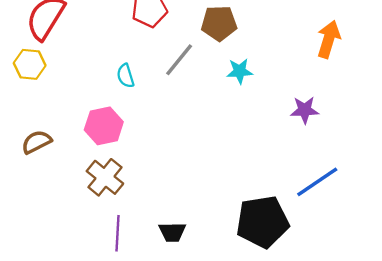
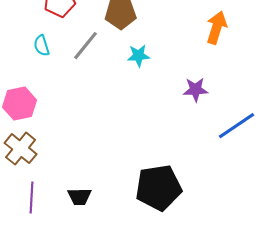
cyan semicircle: (126, 76) -> (42, 46), moved
blue line: (317, 182) -> (237, 126), moved

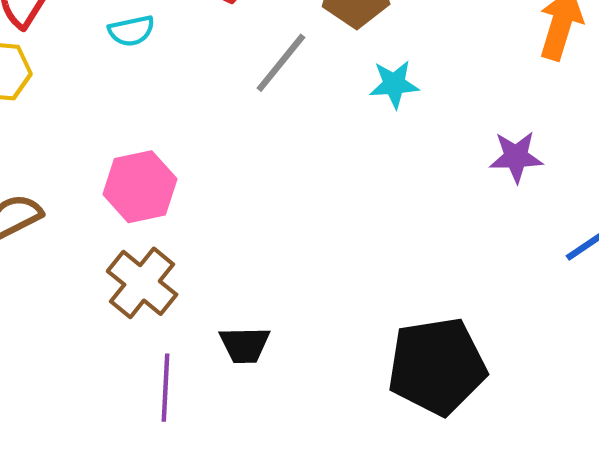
cyan semicircle: (42, 46) -> (131, 31), moved, turned -85
black trapezoid: (80, 197) -> (245, 345), moved

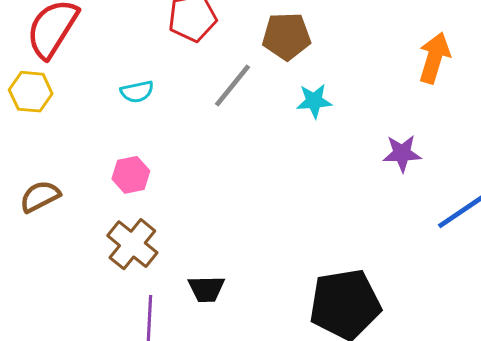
cyan semicircle: (131, 31) -> (137, 92), moved
pink hexagon: (140, 187) -> (131, 175), size x0.7

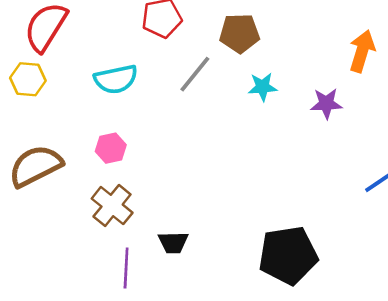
cyan semicircle: (137, 92) -> (116, 79), size x1.6
purple star: (402, 153) -> (326, 103), moved
brown semicircle: (40, 196) -> (36, 166), size x1.6

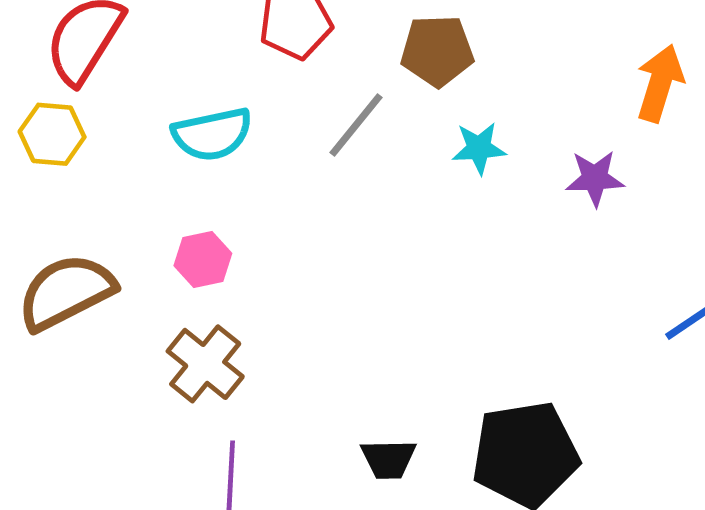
black trapezoid: (173, 243) -> (388, 459), moved

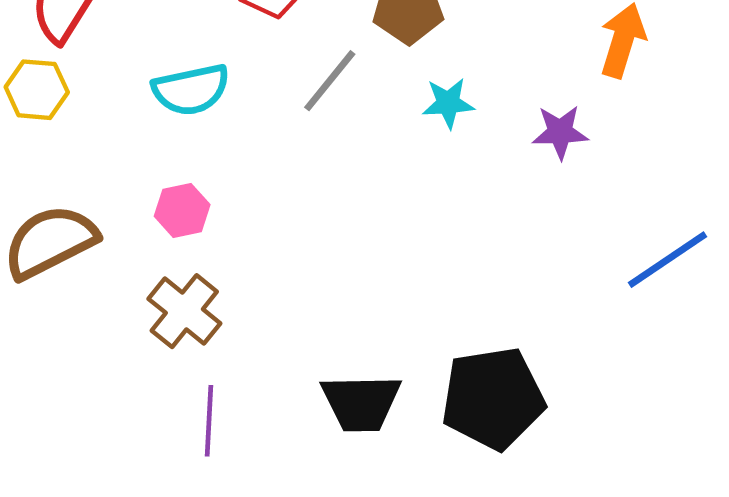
black trapezoid: (388, 459) -> (361, 403), size x1.5

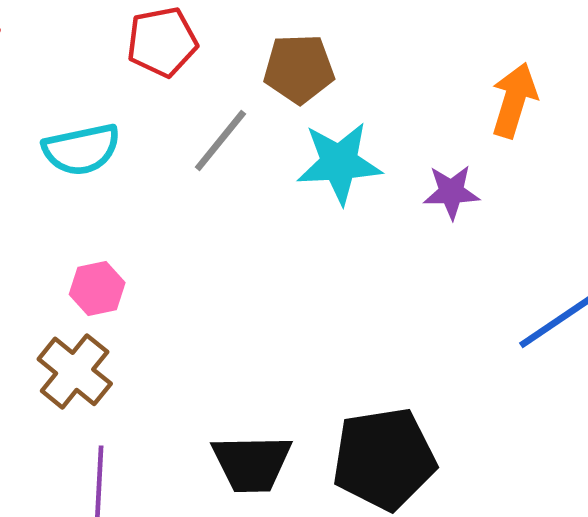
cyan star: (448, 103) -> (339, 163), size x1.6
pink hexagon: (182, 210) -> (97, 288), moved

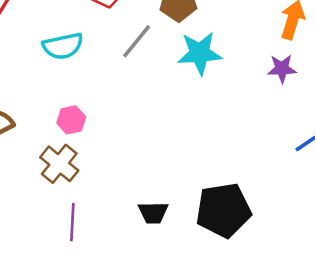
purple star: (451, 192) -> (282, 69), moved
black trapezoid: (252, 463) -> (153, 213), size x0.7

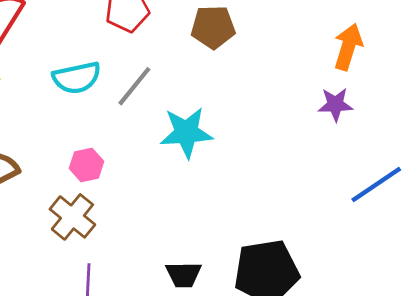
gray line: (137, 41) -> (134, 86), moved
cyan star: (200, 53) -> (186, 133), moved

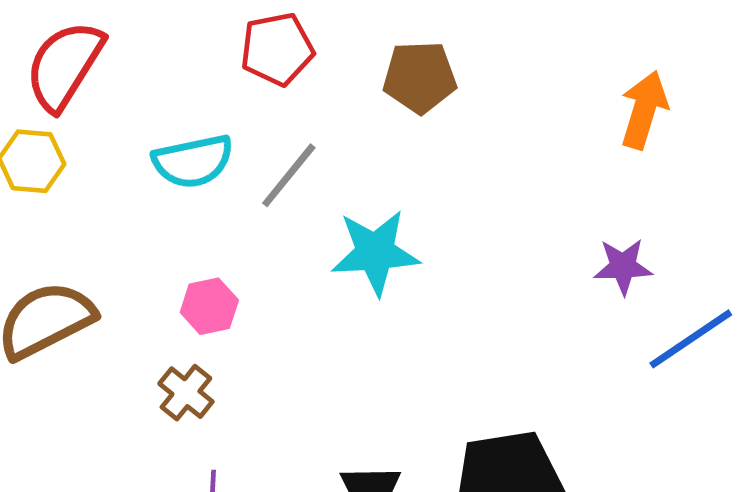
purple star: (335, 104) -> (623, 266), moved
brown cross: (72, 217) -> (186, 393), size x0.7

